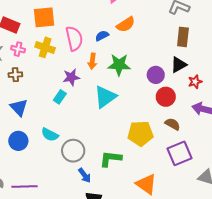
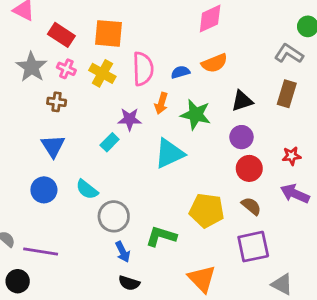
black triangle: (179, 65) -> (242, 101), moved

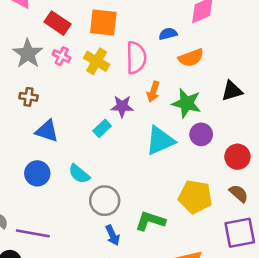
orange semicircle: (214, 63) -> (191, 58), moved
blue semicircle: (180, 72) -> (168, 34), moved
brown cross: (57, 102) -> (29, 97), moved
purple circle: (241, 137) -> (201, 134), moved
blue triangle: (53, 146) -> (47, 131), turned -40

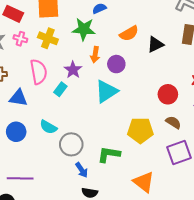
pink semicircle: (136, 58) -> (39, 72), moved
orange semicircle: (191, 58) -> (129, 33), moved
green star: (186, 103) -> (84, 29), moved
purple star: (122, 106) -> (73, 70), turned -30
purple circle: (201, 134) -> (116, 64), moved

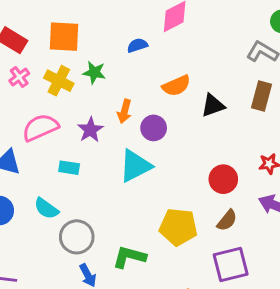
green star: (84, 29) -> (94, 72), moved, size x0.7
pink cross: (20, 39) -> (19, 77), turned 32
pink semicircle: (39, 72) -> (40, 127), turned -110
cyan rectangle: (60, 89) -> (69, 168), moved, turned 56
brown semicircle: (173, 122) -> (227, 220), turned 91

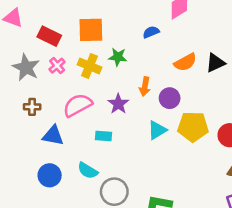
black triangle: (213, 105) -> (215, 63), moved
cyan triangle: (135, 166) -> (157, 130), size x0.7
yellow pentagon: (178, 227) -> (193, 127), moved

